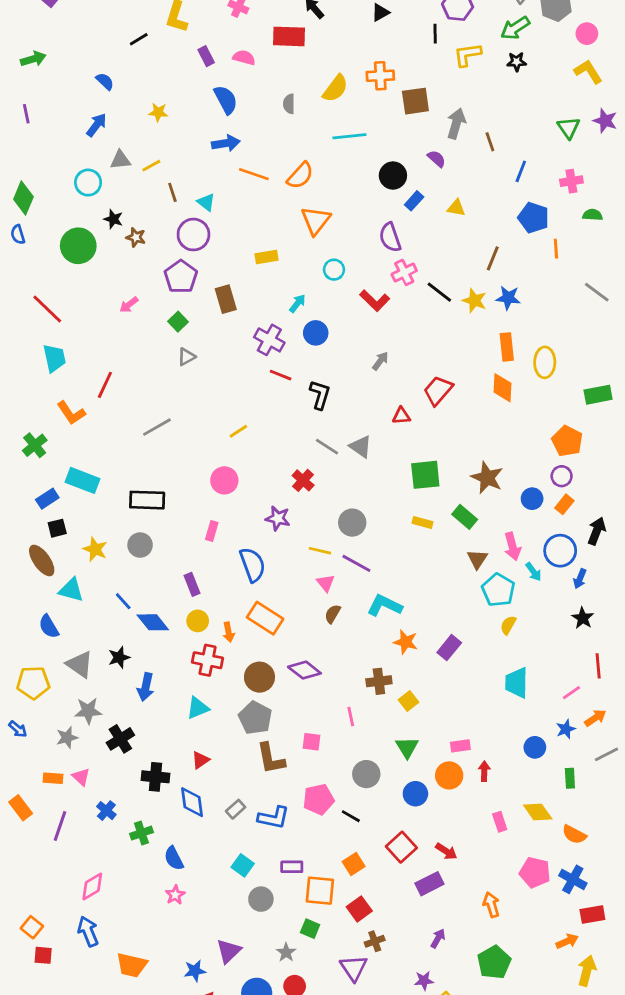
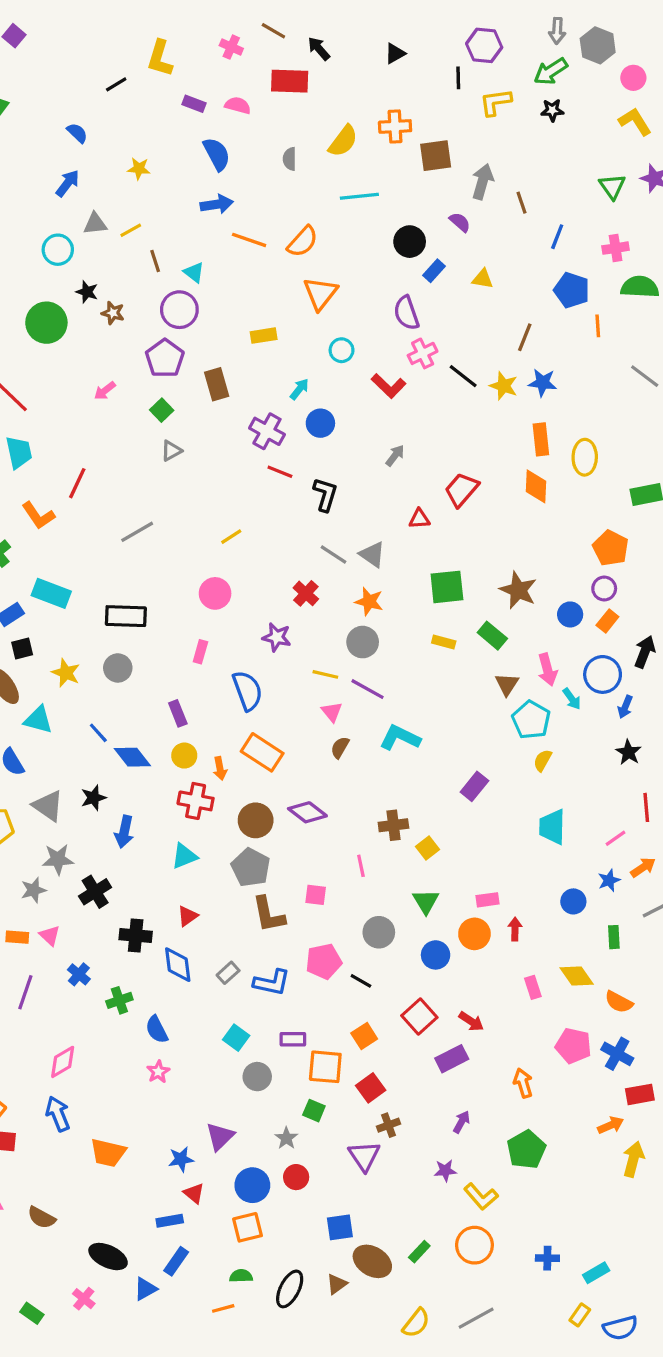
purple rectangle: (206, 56) -> (194, 104), turned -42
green semicircle: (592, 215) -> (640, 287), size x1.6
orange star: (406, 642) -> (369, 602), moved

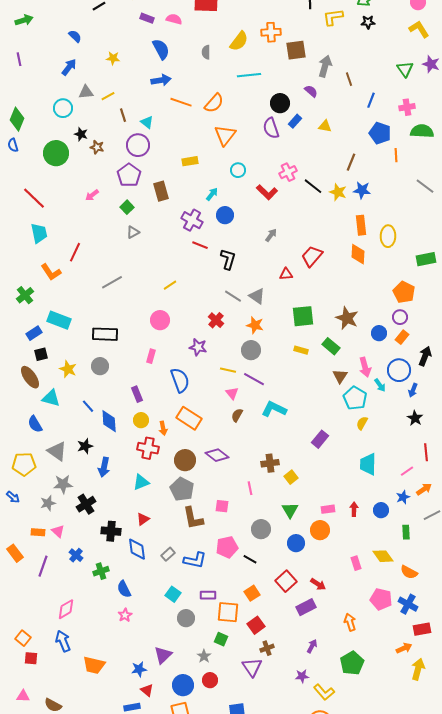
purple semicircle: (406, 313) -> (271, 128), moved
blue diamond: (132, 757) -> (109, 421), turned 35
red arrow: (515, 929) -> (354, 509), moved

